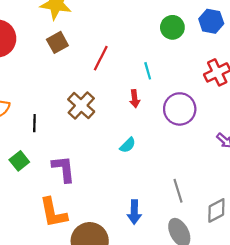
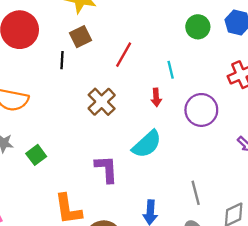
black line: (34, 123) -> (62, 60), moved
cyan semicircle: (128, 145) -> (147, 144), size x1.8
purple L-shape: (63, 169) -> (106, 169), moved

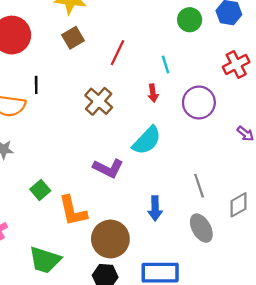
black line: (62, 60) -> (36, 85), moved
green square: (36, 155) -> (40, 190), moved
purple L-shape: (106, 169) -> (108, 168), turned 124

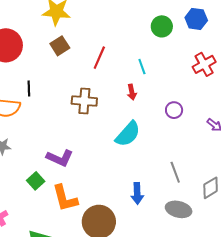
brown cross: (99, 101) -> (84, 101), turned -35
purple circle: (199, 103) -> (174, 110), moved, size x0.6
purple L-shape: (108, 168) -> (60, 158), moved
gray ellipse: (201, 228) -> (179, 209), turned -45

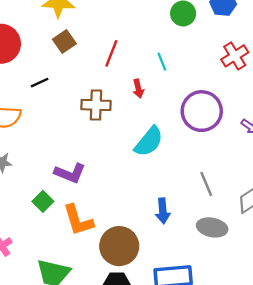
black line: (29, 88) -> (40, 83), moved, turned 70
red arrow: (132, 92) -> (138, 89), moved
purple circle: (174, 110) -> (202, 111), size x2.0

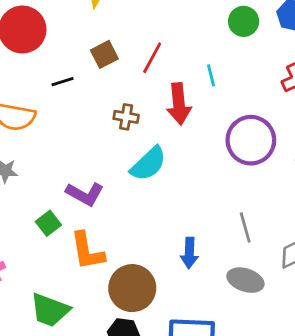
brown square: (64, 42) -> (104, 54), moved
red arrow: (138, 89) -> (179, 104), size x1.8
brown cross: (96, 105) -> (126, 117), size x0.7
cyan semicircle: (149, 142) -> (148, 164), moved

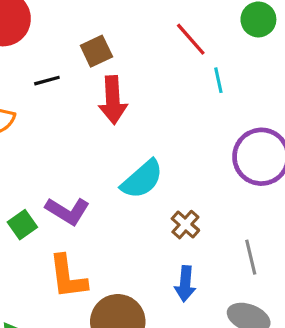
red line: (152, 58) -> (191, 39), moved, turned -72
red arrow: (179, 104) -> (113, 100), moved
brown cross: (126, 117) -> (185, 225), moved, turned 30
green square: (48, 223) -> (22, 225), moved

